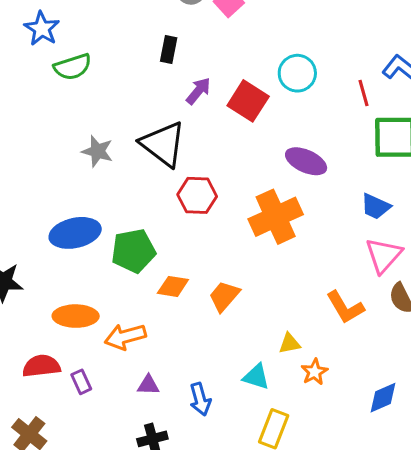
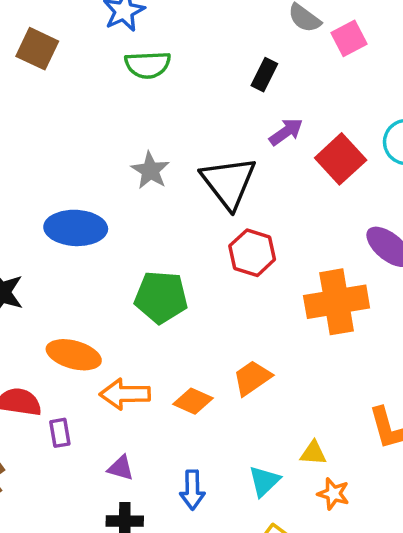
blue ellipse: (75, 233) -> (76, 228), moved
orange diamond: (173, 286) -> (193, 401), moved
orange star: (314, 372) -> (333, 494), turned 30
cyan triangle: (256, 377) -> (264, 481), turned 44
purple triangle: (148, 385) -> (121, 468), moved

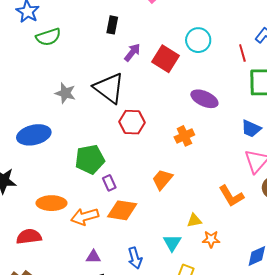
orange cross: (337, 302) -> (184, 136), size x0.6
orange trapezoid: (252, 378) -> (162, 179), moved
orange diamond: (193, 401) -> (122, 210), size x1.4
purple rectangle: (60, 433) -> (109, 183), moved

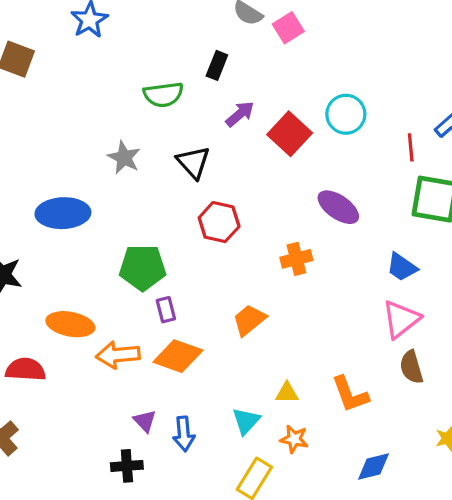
green semicircle: (48, 37) -> (163, 95), moved
black triangle: (109, 88) -> (193, 162), size x0.7
orange L-shape: (231, 196) -> (350, 394), moved
orange star: (211, 239) -> (294, 439), moved
purple triangle: (93, 257) -> (145, 421), moved, turned 35

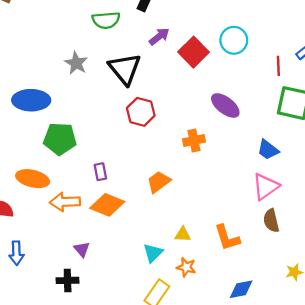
black triangle: (193, 162) -> (125, 69), size x1.4
green pentagon: (143, 267) -> (60, 139), moved
blue arrow: (184, 434) -> (16, 253), moved

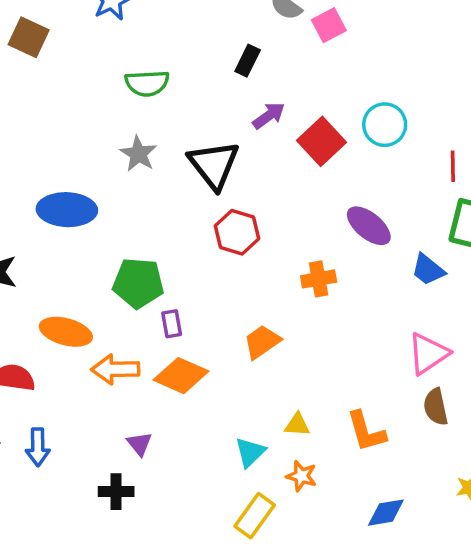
green semicircle: (106, 20) -> (147, 83), moved
green pentagon: (60, 139) -> (138, 283), moved
blue trapezoid: (268, 150) -> (428, 270), moved

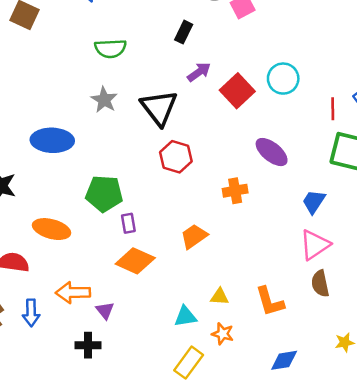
blue trapezoid: (428, 270) -> (314, 202), moved, turned 84
orange arrow: (115, 369) -> (73, 293), moved
cyan triangle: (250, 452) -> (185, 317), turned 35

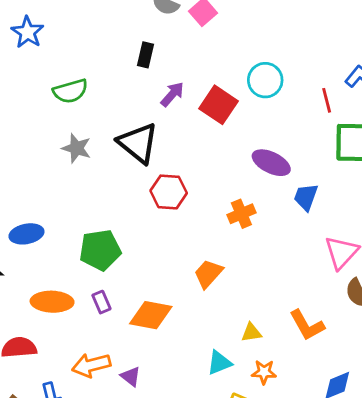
blue ellipse: (52, 140) -> (26, 234), moved, size x0.7
blue trapezoid: (314, 202) -> (306, 197), moved
purple rectangle: (128, 223) -> (101, 302), moved

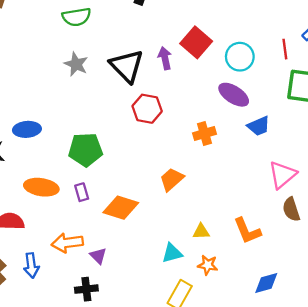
cyan circle: (265, 80) -> (240, 57), moved
purple arrow: (172, 94) -> (165, 58), moved, turned -60
blue trapezoid: (306, 197) -> (259, 126), turned -140

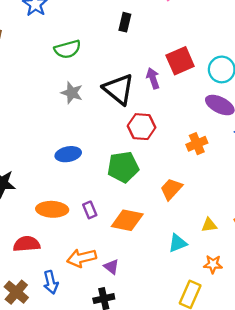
red square: (196, 42) -> (180, 61), turned 32
blue ellipse: (27, 129) -> (68, 154), moved
green pentagon: (86, 150) -> (123, 167), moved
yellow triangle: (201, 231) -> (209, 225), moved
cyan triangle: (172, 253) -> (178, 243), moved

